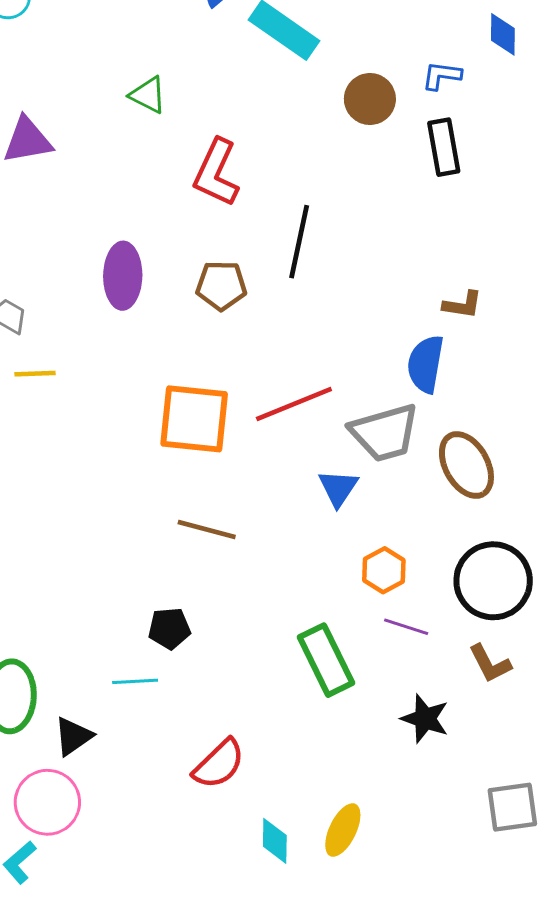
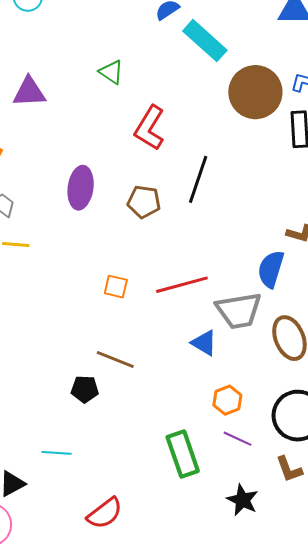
brown circle: (370, 99) -> (255, 92), size x1.6
orange square: (194, 419) -> (116, 287), size x0.5
blue triangle: (338, 488) -> (204, 343), turned -40
black pentagon: (169, 628) -> (85, 389), moved

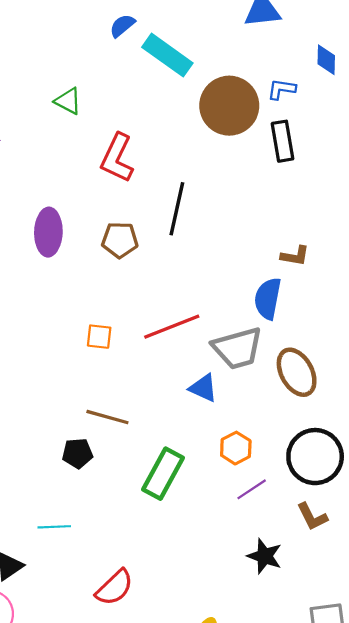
purple line: (237, 439) -> (252, 489), turned -52
green rectangle: (183, 454) -> (163, 474), moved, turned 54

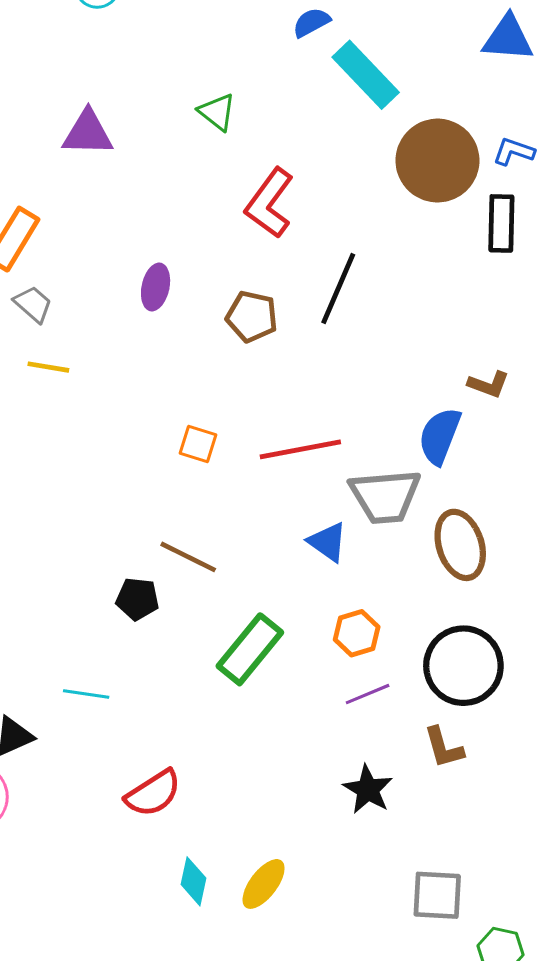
purple ellipse: (48, 232) -> (156, 287), size x0.7

